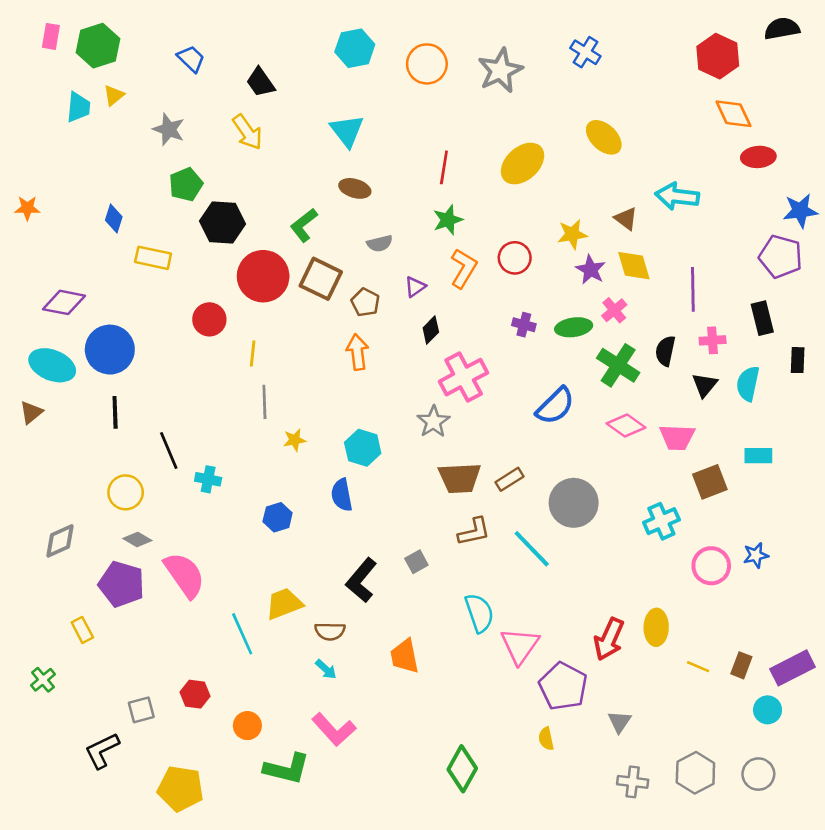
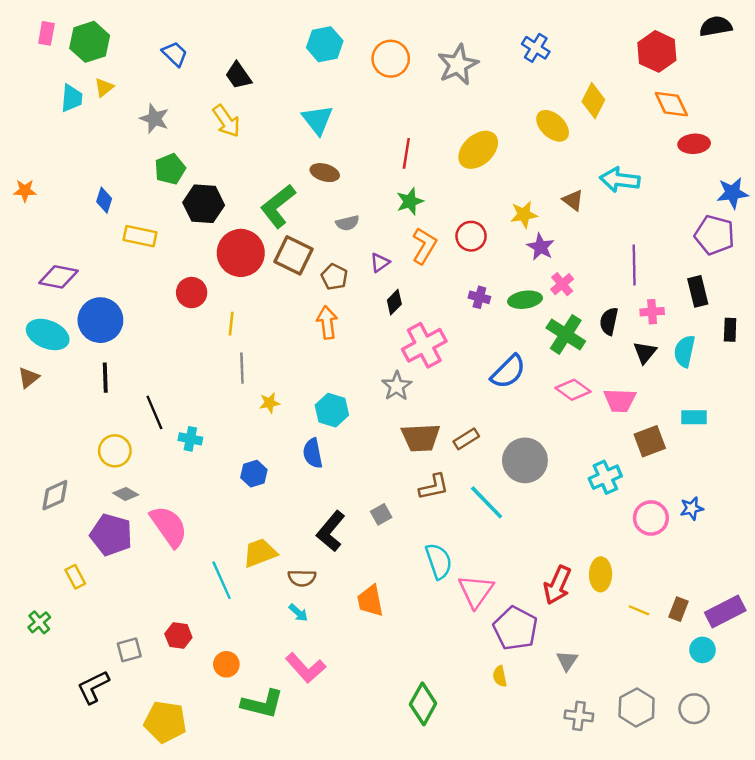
green L-shape: (304, 225) -> (278, 206), size x1.4
yellow diamond: (634, 266) -> (593, 101), moved, turned 44

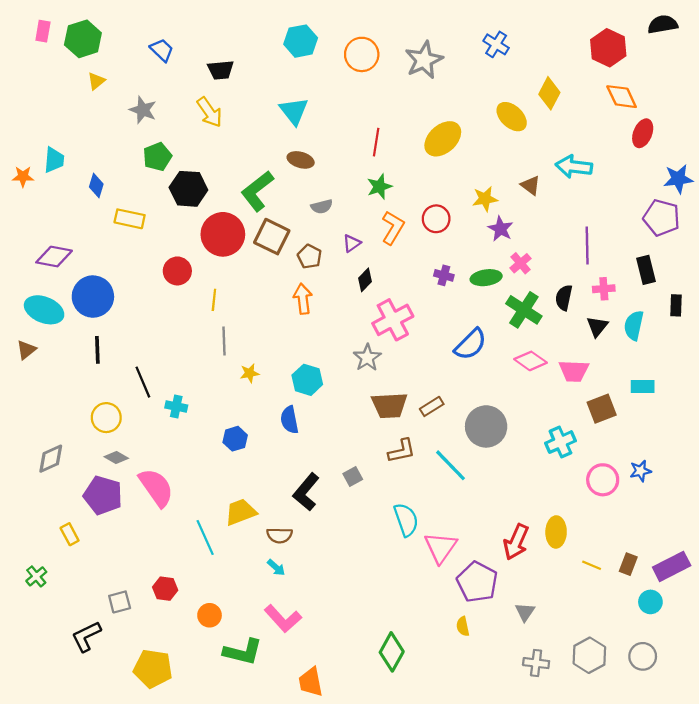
black trapezoid: (238, 75) -> (221, 70), turned -60
cyan trapezoid: (72, 98) -> (54, 160), moved
red ellipse: (694, 144) -> (643, 133), turned -64
orange trapezoid: (370, 601) -> (311, 682), moved

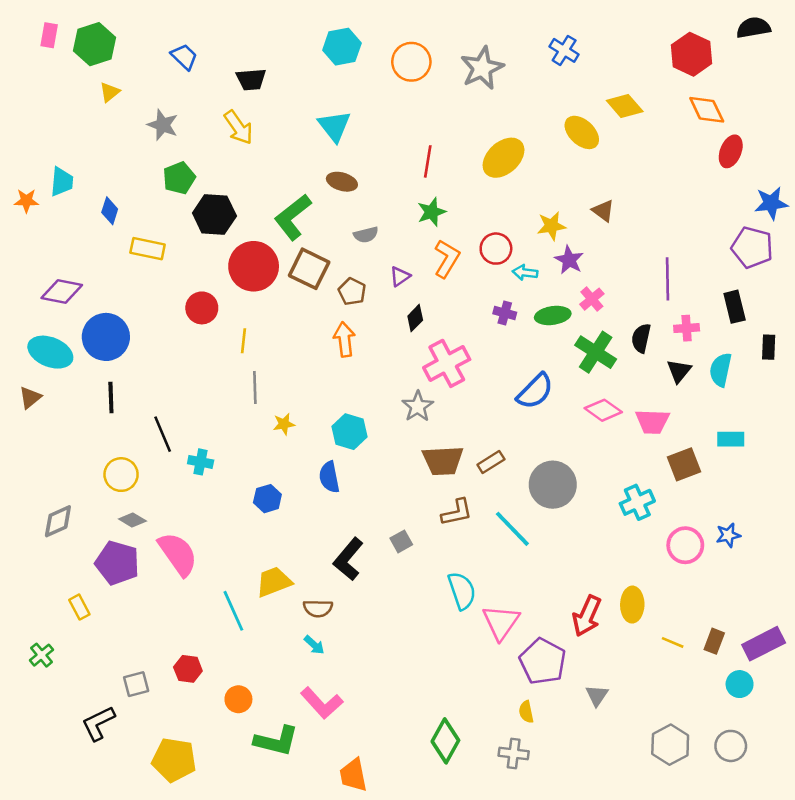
yellow diamond: (549, 93) -> (625, 106), turned -68
cyan arrow: (574, 167) -> (525, 273), moved, size x0.6
gray cross: (536, 663) -> (514, 754), moved

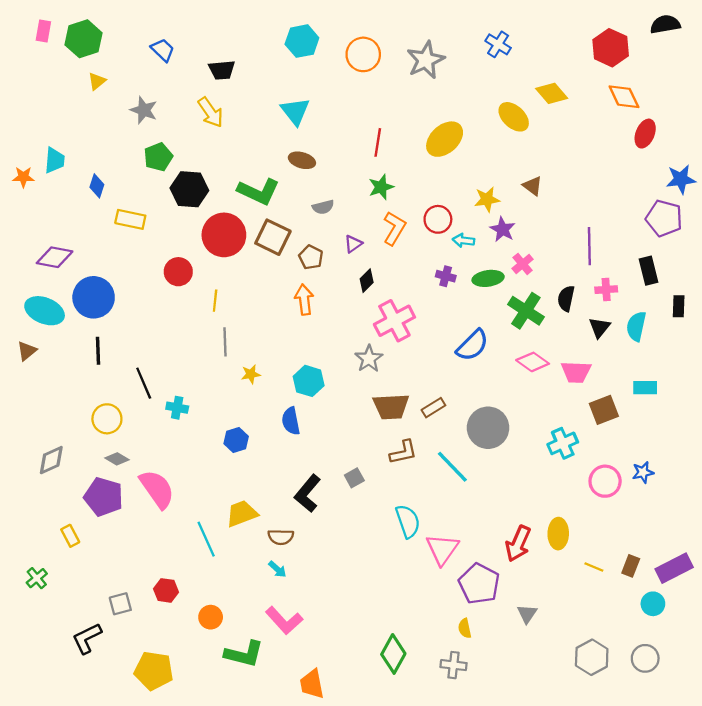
green L-shape: (293, 217) -> (258, 191), turned -117

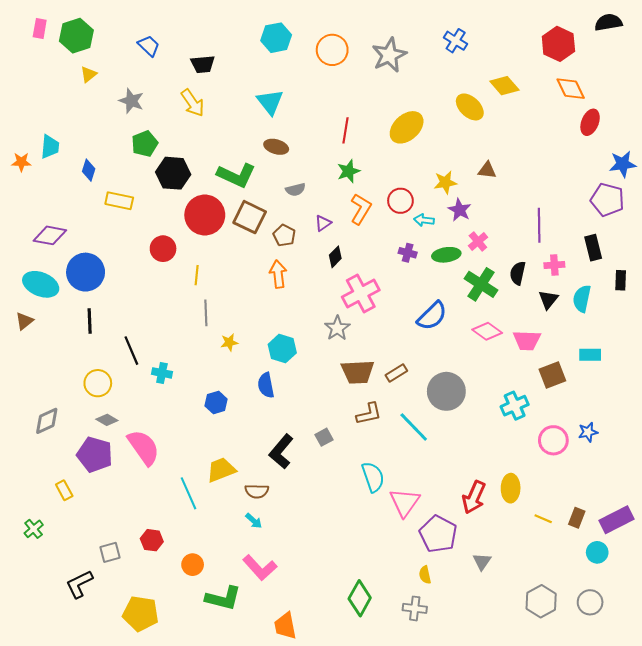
brown triangle: (533, 186) -> (487, 170), turned -30

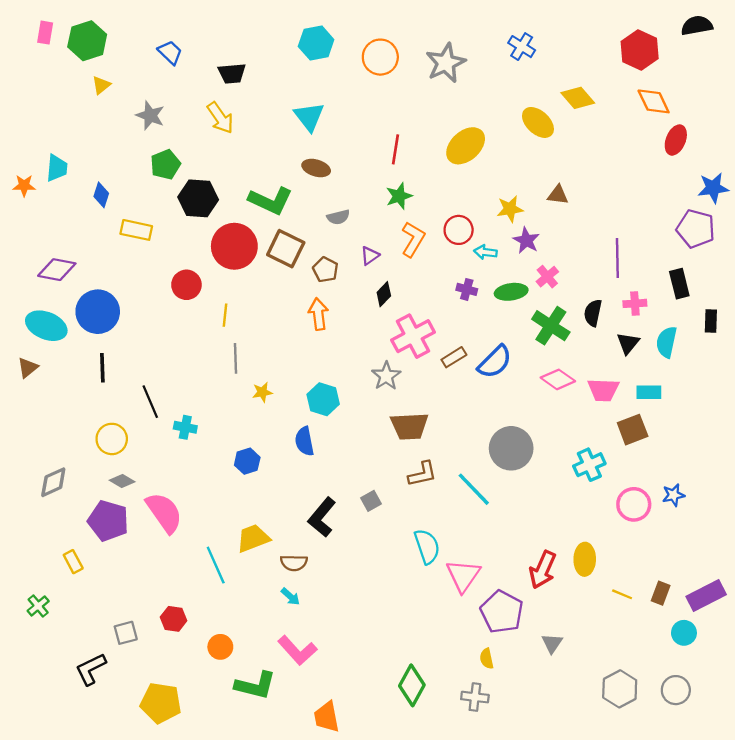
cyan rectangle: (590, 355) -> (649, 392), moved
brown rectangle: (396, 373) -> (454, 357), moved

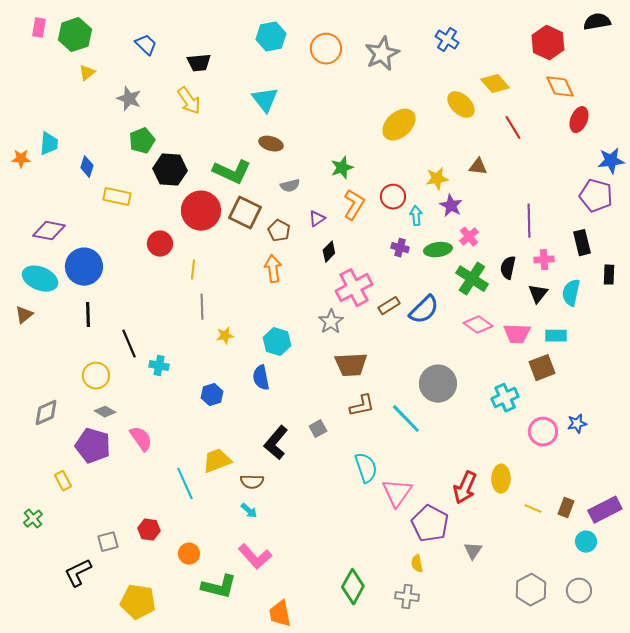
red line: (396, 149) -> (513, 128), moved, turned -40
cyan arrow: (485, 252) -> (416, 216), turned 78
pink semicircle: (164, 513) -> (141, 439), size x0.7

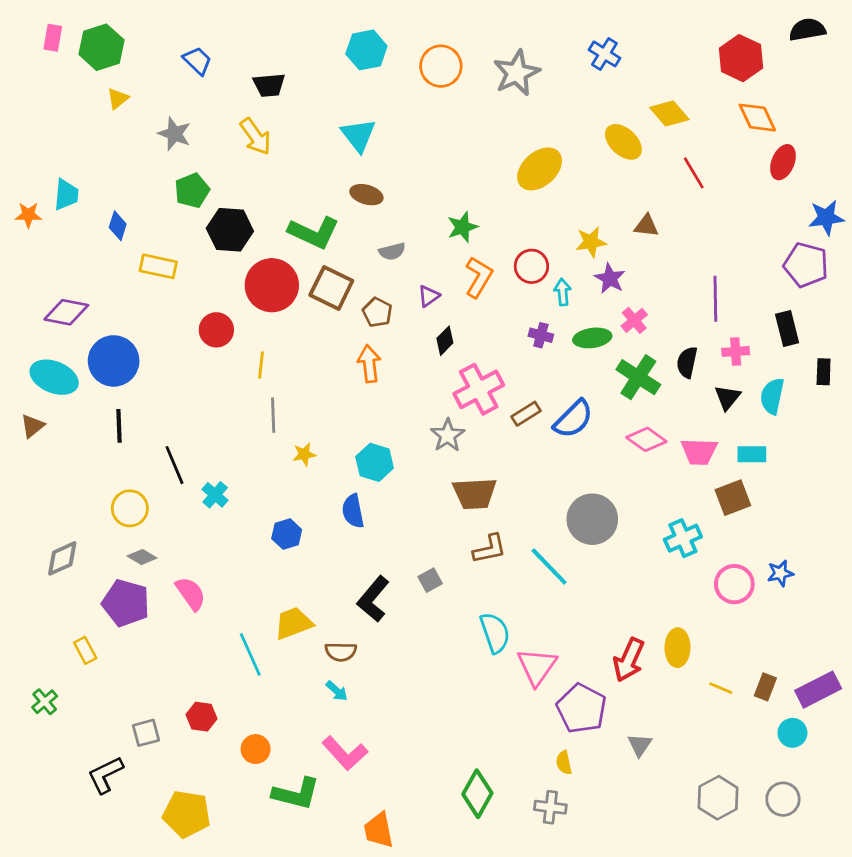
cyan cross: (159, 366) -> (215, 495), turned 30

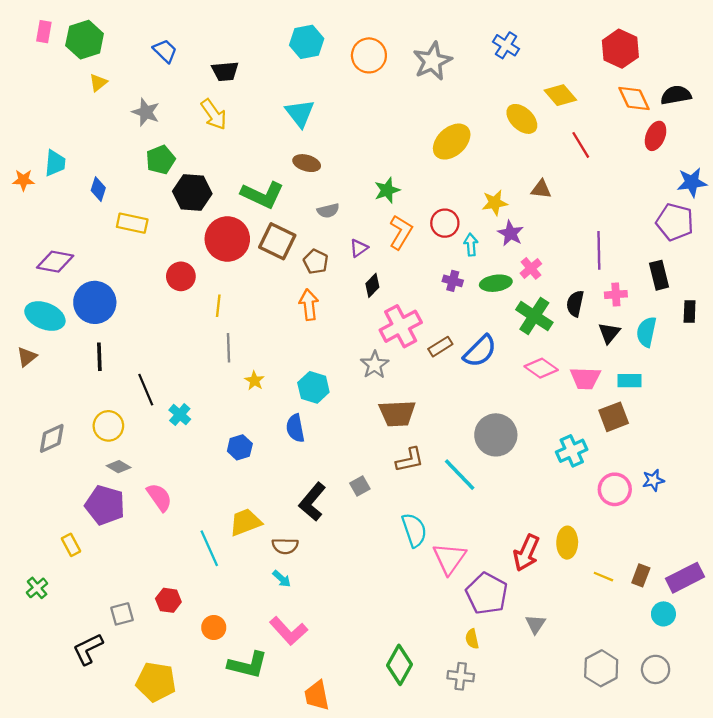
black semicircle: (807, 30) -> (676, 95), moved
yellow star: (304, 454) -> (255, 381), turned -30
gray diamond: (62, 558) -> (52, 438), moved

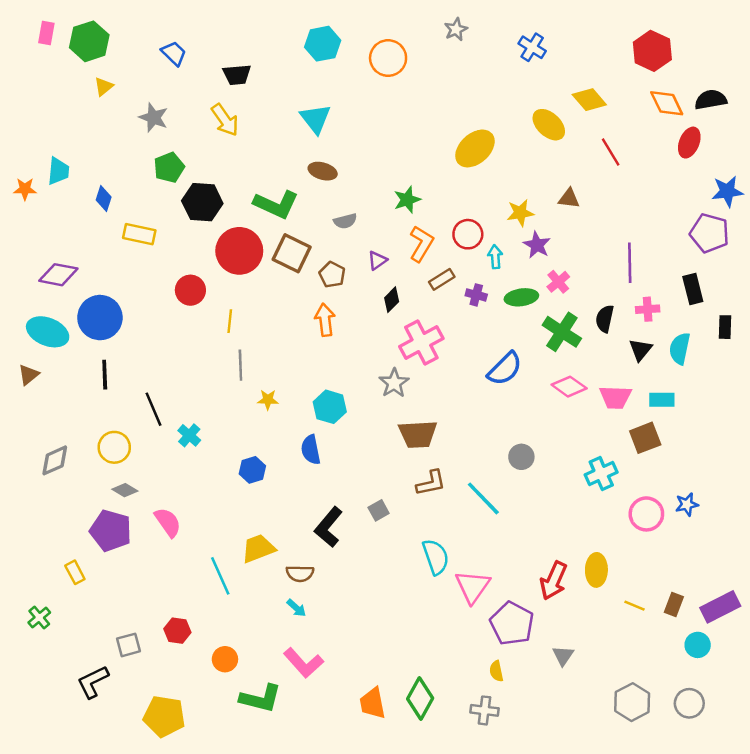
gray star: (432, 61) -> (456, 29), moved, size x0.6
brown rectangle: (440, 347) -> (442, 279), moved
yellow star: (255, 381) -> (268, 400), turned -30
gray circle: (496, 435) -> (521, 457), size x0.6
orange trapezoid: (317, 695) -> (373, 703), moved

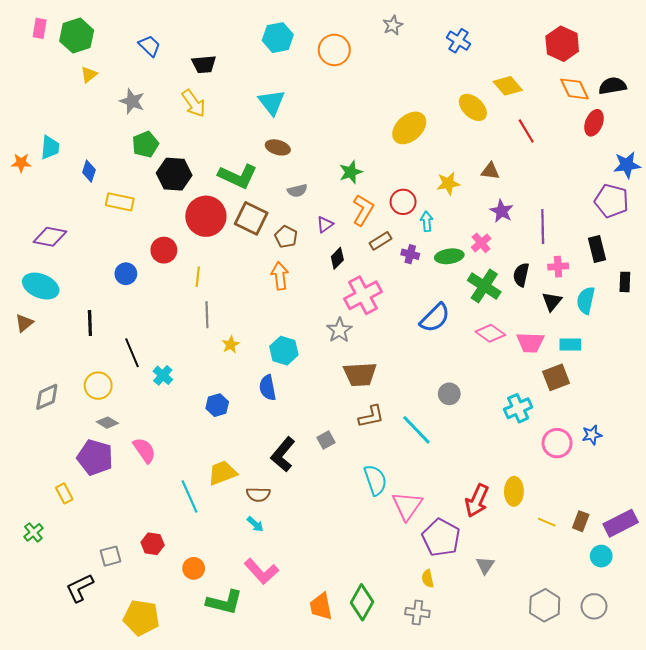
purple star: (537, 245) -> (502, 211), moved
blue circle: (100, 318) -> (126, 274), moved, size x0.6
yellow star: (268, 400) -> (231, 345), turned -30

